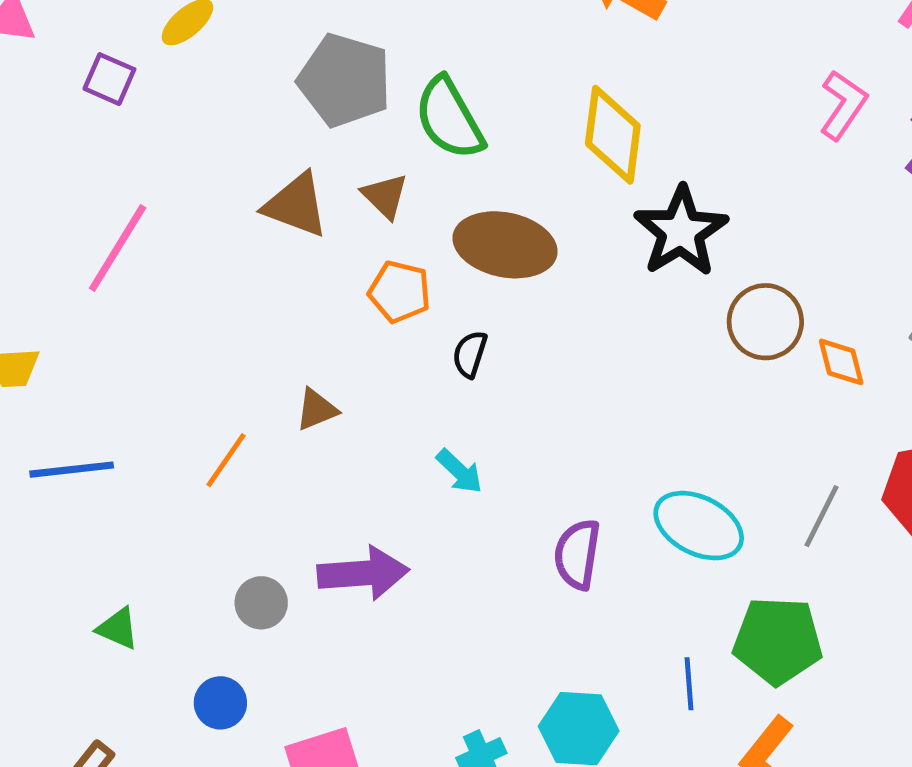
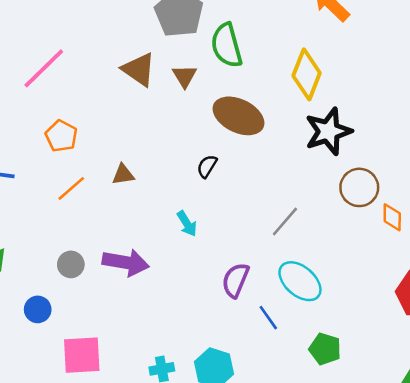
orange pentagon: (400, 292) -> (61, 136), moved
gray line: (821, 516) -> (285, 222), moved
green pentagon: (778, 641) -> (325, 349), size x0.7
blue line: (689, 684) -> (268, 318), moved, turned -45

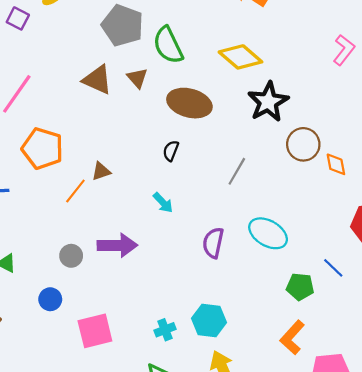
yellow diamond: (307, 74) -> (240, 57), turned -60
orange pentagon: (61, 136) -> (42, 148), size x1.5
orange line: (71, 188) -> (75, 191), moved
gray line: (285, 222) -> (237, 171), moved
blue line: (268, 318) -> (333, 268), moved

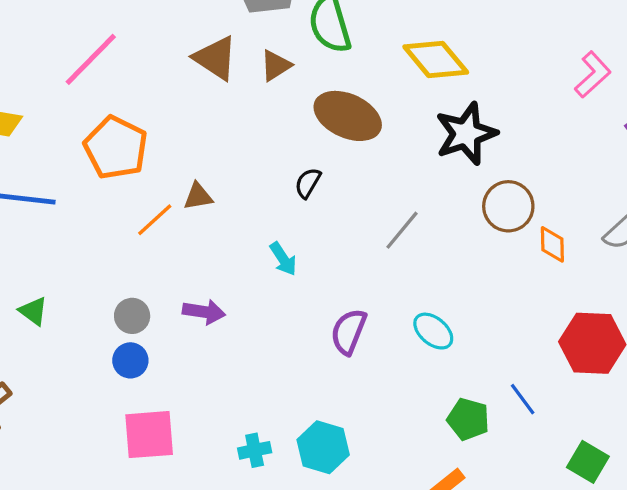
brown triangle: (137, 78) -> (276, 65), turned 30
cyan ellipse: (268, 233) -> (433, 331), size x0.7
purple arrow: (117, 245) -> (204, 312), size x0.7
blue circle: (50, 299) -> (130, 360), moved

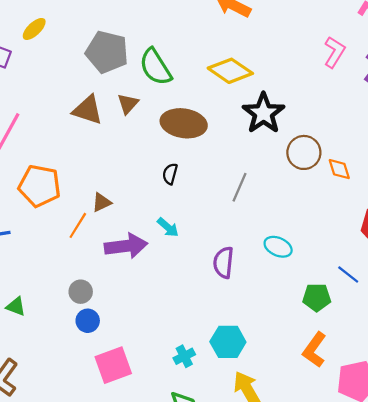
purple arrow: (204, 312) -> (126, 246), moved, size x1.5

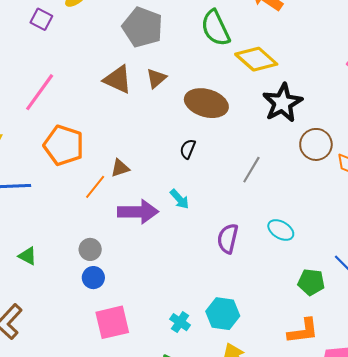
green semicircle: (155, 67) -> (215, 28), moved
orange L-shape: (314, 350) -> (303, 331), turned -140
cyan cross: (184, 356) -> (180, 322), turned -36

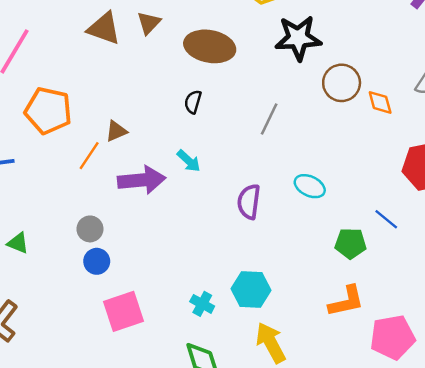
black star: (282, 103) -> (298, 38), turned 30

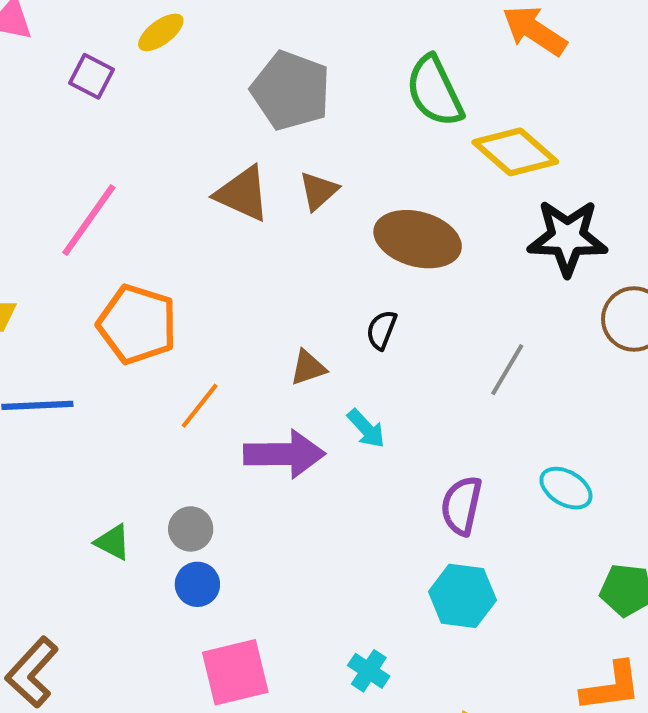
brown triangle: (116, 131) -> (308, 368), moved
green triangle: (18, 243) -> (113, 542), moved
cyan hexagon: (251, 290) -> (462, 596), moved

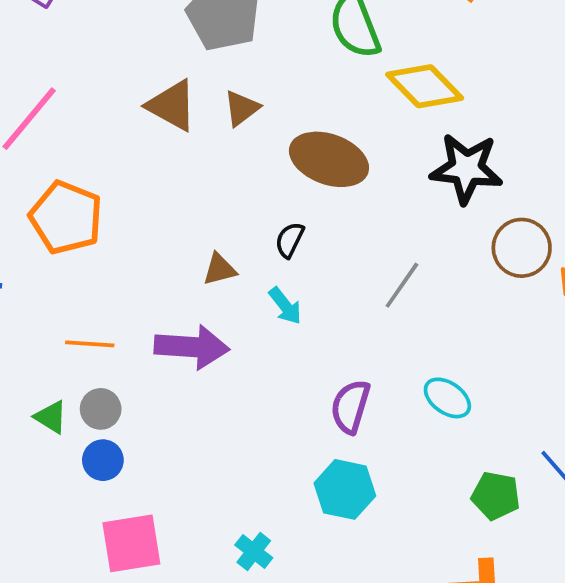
orange line: (200, 406) -> (90, 344), moved, turned 51
cyan arrow: (366, 429) -> (285, 306), moved
green triangle: (113, 542) -> (51, 417), moved

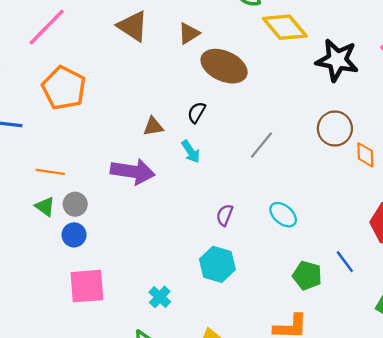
brown triangle: (242, 108) -> (189, 33), moved
black star: (466, 168) -> (337, 60), moved
orange line: (90, 344) -> (50, 172), moved
purple semicircle: (350, 407) -> (225, 215), size x0.7

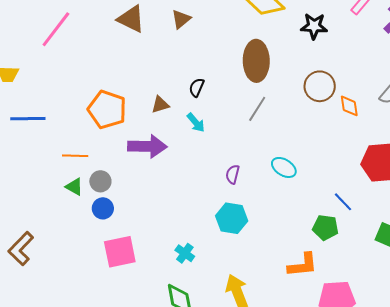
black star: (337, 60) -> (314, 26), size x0.7
brown ellipse: (224, 66) -> (256, 61), moved, turned 72
orange pentagon: (64, 88) -> (107, 109), moved
green pentagon: (307, 275) -> (325, 227), moved

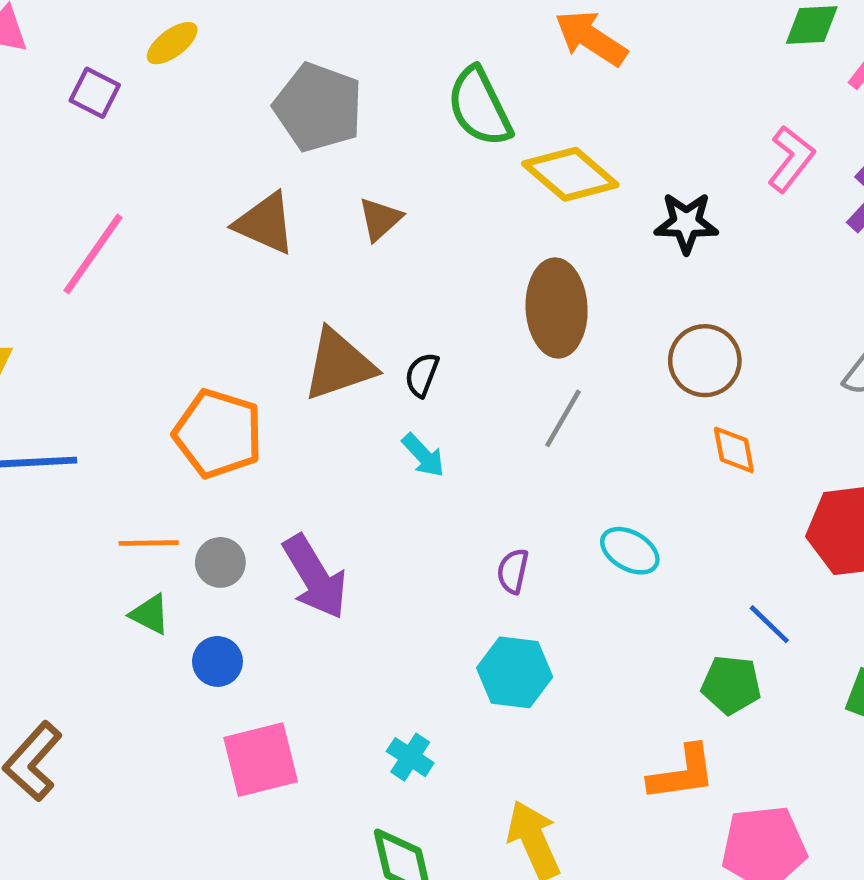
brown triangle: (160, 105) -> (339, 365), moved, size x1.8
orange diamond: (349, 106) -> (734, 450), moved
purple arrow: (147, 146) -> (315, 577), moved, turned 60
gray circle: (100, 181) -> (220, 562), moved

